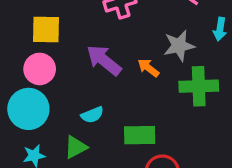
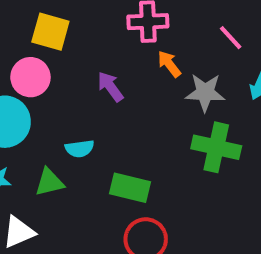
purple arrow: (104, 60) -> (110, 87), size x0.7
orange arrow: (148, 68) -> (169, 64), moved

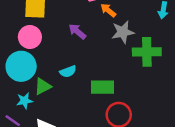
gray star: (205, 92) -> (123, 32), moved
green triangle: (49, 182) -> (43, 86), moved

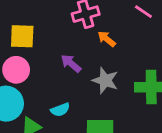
gray star: (123, 32) -> (105, 80), moved, turned 30

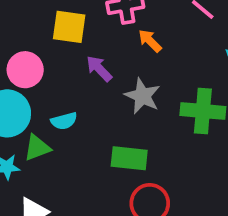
yellow square: (22, 36) -> (69, 27), moved
cyan semicircle: (60, 110) -> (64, 121), moved

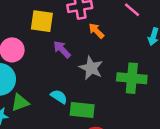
cyan semicircle: (64, 121) -> (59, 97), moved, turned -133

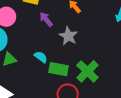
green cross: (132, 78) -> (87, 71), moved, turned 35

